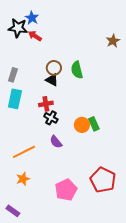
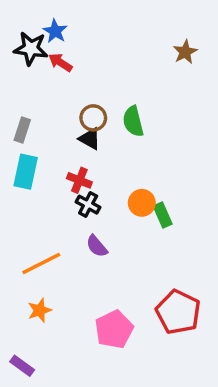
brown star: (113, 41) -> (185, 52), moved
red cross: (46, 104) -> (79, 180), turned 32
orange circle: (82, 125) -> (142, 203), moved

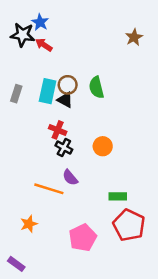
cyan rectangle: (26, 172) -> (48, 91), moved
green rectangle: (163, 215) -> (118, 196), moved, turned -66
orange line: (41, 264) -> (49, 189), moved, turned 44

